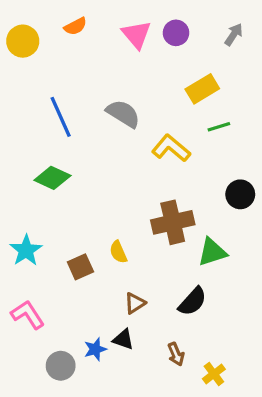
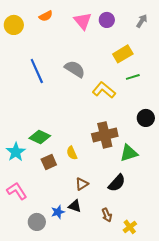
green diamond: (52, 178) -> (40, 137), moved

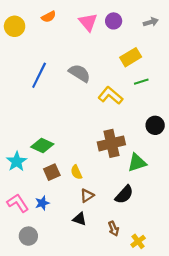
gray arrow: (142, 21) -> (151, 22), turned 40
blue line: (37, 71) -> (39, 75), turned 50
yellow semicircle: (72, 153) -> (76, 172), moved
blue star: (58, 212) -> (42, 203), moved
gray circle: (37, 222) -> (28, 236), moved

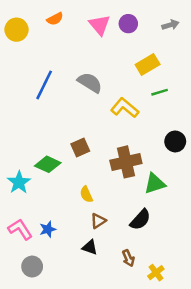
brown square: (52, 172) -> (80, 147), moved

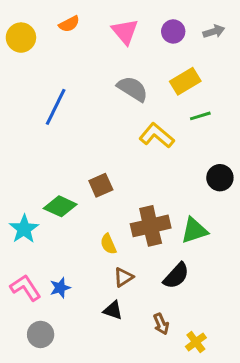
purple circle: (128, 24) -> (173, 31), moved
gray semicircle: (90, 83) -> (133, 89), moved
brown cross: (126, 162) -> (151, 226), moved

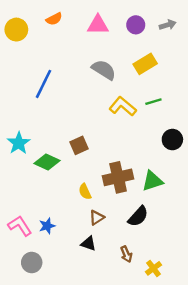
pink triangle: (125, 31) -> (98, 25), turned -50
green line: (200, 116) -> (153, 102), moved
cyan star: (24, 229) -> (19, 143), moved

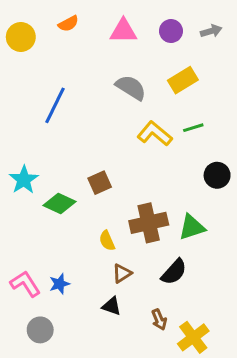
yellow cross: (153, 268) -> (193, 337), size x1.5

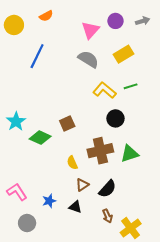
pink triangle: (123, 31) -> (90, 30), moved, turned -48
blue line: (55, 105) -> (37, 56), moved
black circle: (217, 175) -> (115, 118), moved
black semicircle: (174, 272) -> (107, 189), moved
blue star: (59, 284) -> (49, 201), moved

